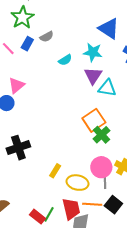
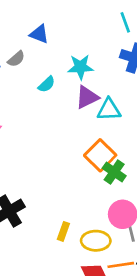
blue triangle: (109, 29) -> (39, 34), moved, size x0.7
purple triangle: (93, 76) -> (87, 97), turned 42

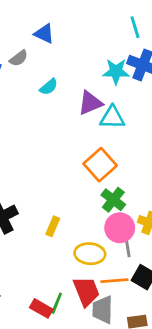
cyan star: (80, 67) -> (116, 71), moved
green cross: (114, 172) -> (113, 200), moved
yellow rectangle: (63, 231) -> (53, 226), moved

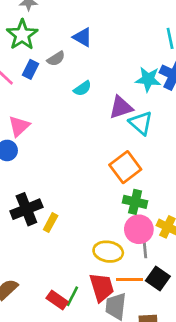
cyan triangle: (112, 117) -> (141, 123), turned 35
green cross: (113, 200) -> (135, 202), turned -30
yellow rectangle: (53, 226) -> (51, 223), moved

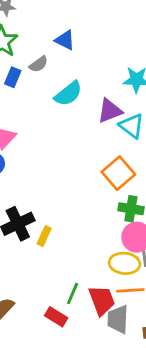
cyan semicircle: (82, 88) -> (68, 94), size x1.5
yellow ellipse: (108, 252) -> (124, 263), moved
green line: (72, 296) -> (73, 294), moved

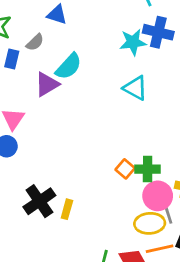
purple triangle: (110, 111) -> (47, 84), moved
orange square: (118, 173) -> (125, 169), moved, size x0.6

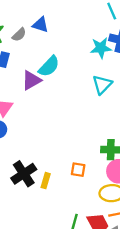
gray semicircle: (35, 42) -> (19, 35), moved
cyan triangle: (135, 88) -> (102, 85), turned 45
orange square: (125, 169) -> (78, 170), moved, turned -32

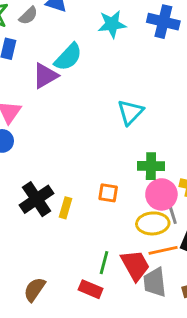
cyan star: (101, 48) -> (112, 24), moved
cyan triangle: (102, 85) -> (130, 112), moved

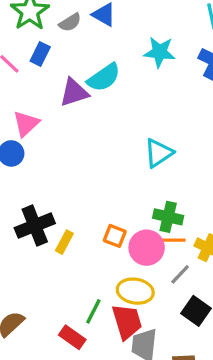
pink circle: (161, 194) -> (147, 248), moved
gray line: (172, 214) -> (180, 274), turned 48
yellow ellipse: (153, 223) -> (135, 291), moved
orange line: (163, 250) -> (169, 240), moved

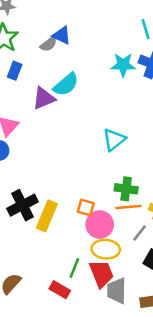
gray semicircle: (70, 22) -> (49, 44), moved
cyan star: (160, 52) -> (123, 65), moved
yellow rectangle: (64, 242) -> (47, 216), size x1.6
pink circle: (147, 248) -> (100, 225), moved

